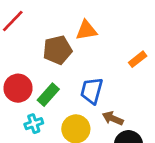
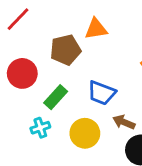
red circle: (18, 88) -> (22, 73), moved
blue trapezoid: (92, 91) -> (102, 93), turned -84

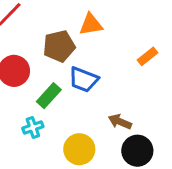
blue trapezoid: (102, 93) -> (84, 80), moved
yellow circle: (85, 133) -> (79, 149), moved

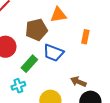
orange rectangle: (147, 56) -> (85, 37), moved, turned -40

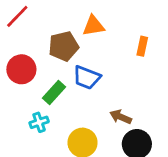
orange rectangle: (85, 37) -> (142, 46), moved

